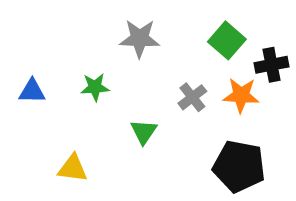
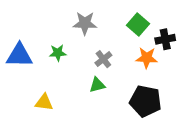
blue triangle: (32, 91) -> (19, 55), size x1.6
gray cross: (192, 97) -> (103, 59), moved
green triangle: (144, 132) -> (97, 85), moved, turned 42

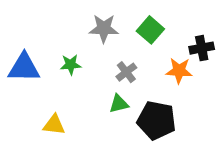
green square: (138, 24) -> (150, 30), moved
black pentagon: (145, 101) -> (156, 120), moved

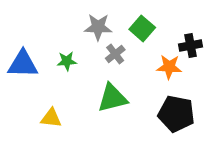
gray cross: (126, 72) -> (115, 54), moved
green triangle: (119, 104) -> (112, 98), size x1.6
black pentagon: (156, 120) -> (176, 114), moved

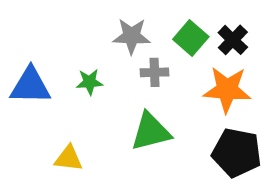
black cross: (191, 46) -> (233, 40), moved, turned -35
gray cross: (115, 54) -> (155, 72), turned 36
orange star: (169, 67) -> (227, 90), size x1.4

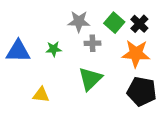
green triangle: (151, 132) -> (90, 79), turned -30

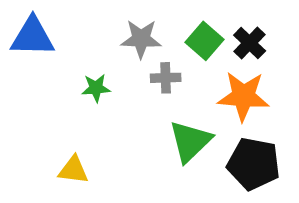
blue triangle: (18, 51) -> (32, 37), moved
green triangle: (90, 79) -> (190, 141), moved

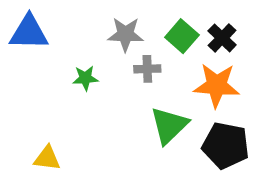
yellow triangle: (73, 170) -> (47, 158), moved

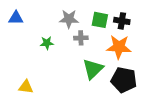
blue triangle: (29, 32) -> (16, 18), size x0.7
green square: (182, 36) -> (100, 20), turned -30
black cross: (222, 38) -> (122, 21), turned -35

